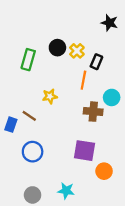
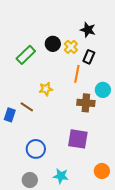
black star: (109, 23) -> (88, 30), moved
green rectangle: (28, 60) -> (26, 55), turned 30
blue circle: (33, 152) -> (36, 149), moved
orange circle: (104, 171) -> (102, 171), moved

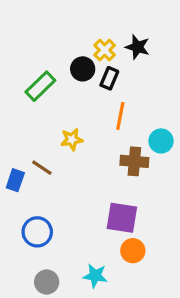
yellow cross: (71, 47) -> (105, 50), moved
black rectangle: (89, 57) -> (109, 78), moved
blue circle: (36, 149) -> (37, 232), moved
orange circle: (102, 171) -> (133, 251), moved

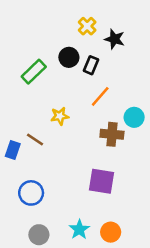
yellow cross: (105, 50) -> (87, 26), moved
orange line: (120, 116) -> (100, 96), turned 30
orange circle: (133, 251) -> (111, 232), moved
cyan star: (95, 276) -> (79, 229), turned 30

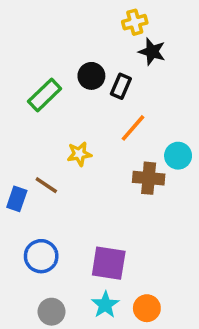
yellow cross: (87, 26) -> (135, 22), moved, turned 30
purple square: (101, 181) -> (109, 263), moved

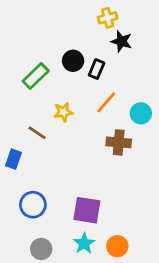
yellow star: (79, 154) -> (63, 112), moved
cyan circle: (178, 156) -> (141, 113), moved
brown line: (46, 185) -> (37, 133), moved

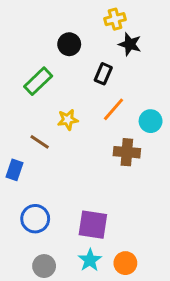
black circle: (73, 61) -> (69, 44), moved

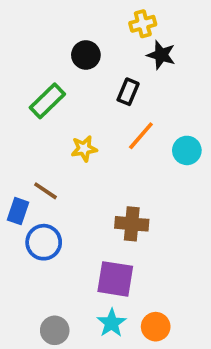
brown line: (40, 142) -> (46, 191), moved
brown cross: (127, 152) -> (132, 224), moved
blue circle: (35, 219) -> (44, 242), moved

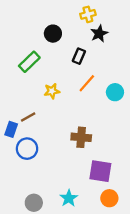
black star: (161, 55) -> (99, 34), turned 30
brown line: (46, 191) -> (28, 117), turned -63
purple square: (115, 279) -> (100, 171), moved
orange circle: (156, 327) -> (109, 198), moved

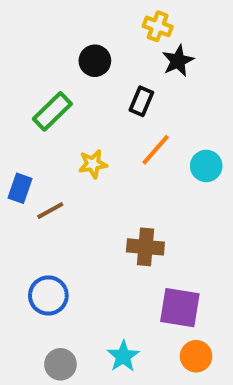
yellow cross: (88, 14) -> (158, 26), turned 35
blue rectangle: (11, 129) -> (20, 188), moved
blue circle: (27, 149) -> (48, 295), moved

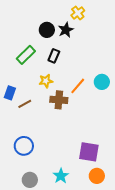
yellow cross: (158, 26) -> (78, 13), turned 32
black star: (178, 61) -> (66, 30), moved
black rectangle: (141, 101) -> (54, 56), moved
orange line: (156, 150) -> (78, 86), moved
brown cross: (145, 247) -> (59, 100), moved

